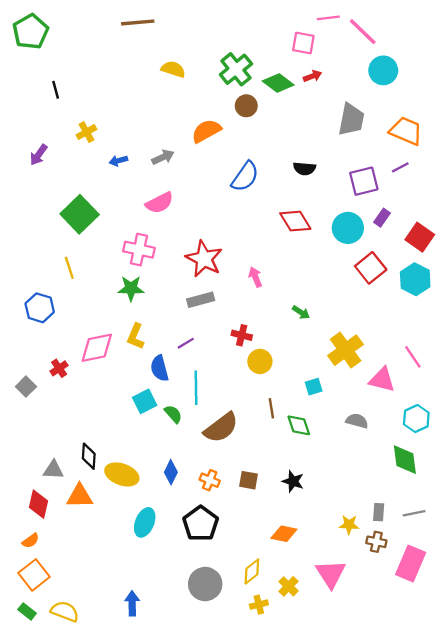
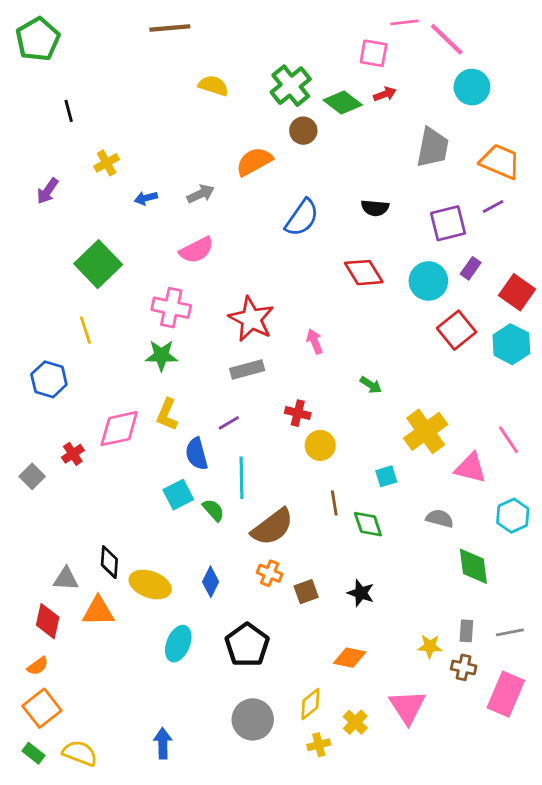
green diamond: (405, 460) -> (473, 566), moved
orange cross: (210, 480) -> (270, 573), moved
brown square: (249, 480) -> (306, 592), turned -30

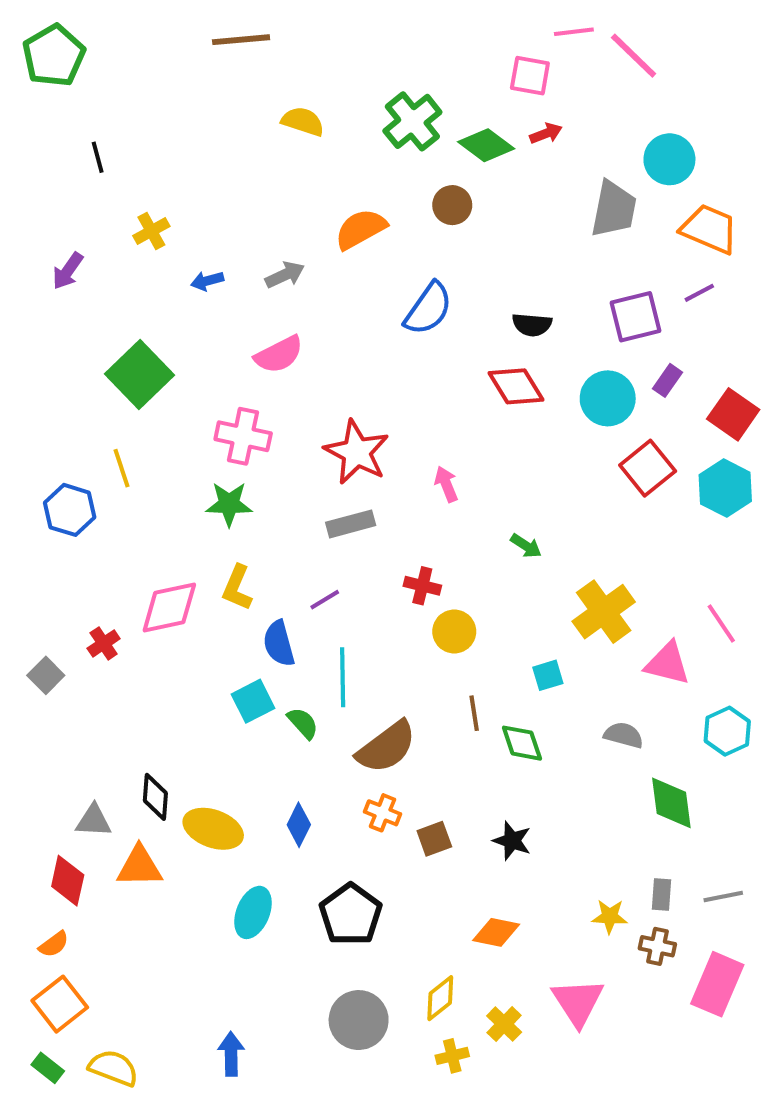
cyan circle: (472, 87) -> (669, 159), moved
brown circle: (303, 131) -> (452, 205), moved
black semicircle: (375, 208) -> (532, 325), moved
blue hexagon: (49, 379) -> (70, 510), moved

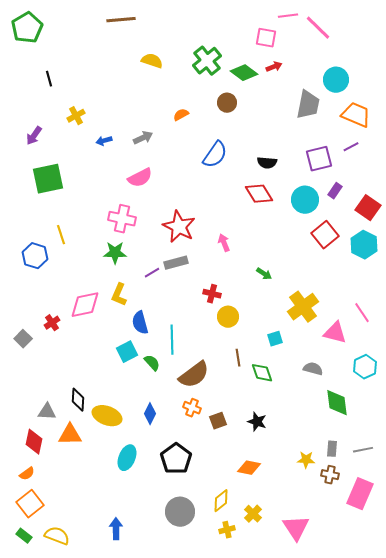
orange semicircle: (361, 229) -> (181, 115), size x0.6
green square: (139, 374) -> (48, 179), moved, turned 32
purple line: (325, 600) -> (152, 273), moved
pink triangle: (578, 1002) -> (296, 528), moved

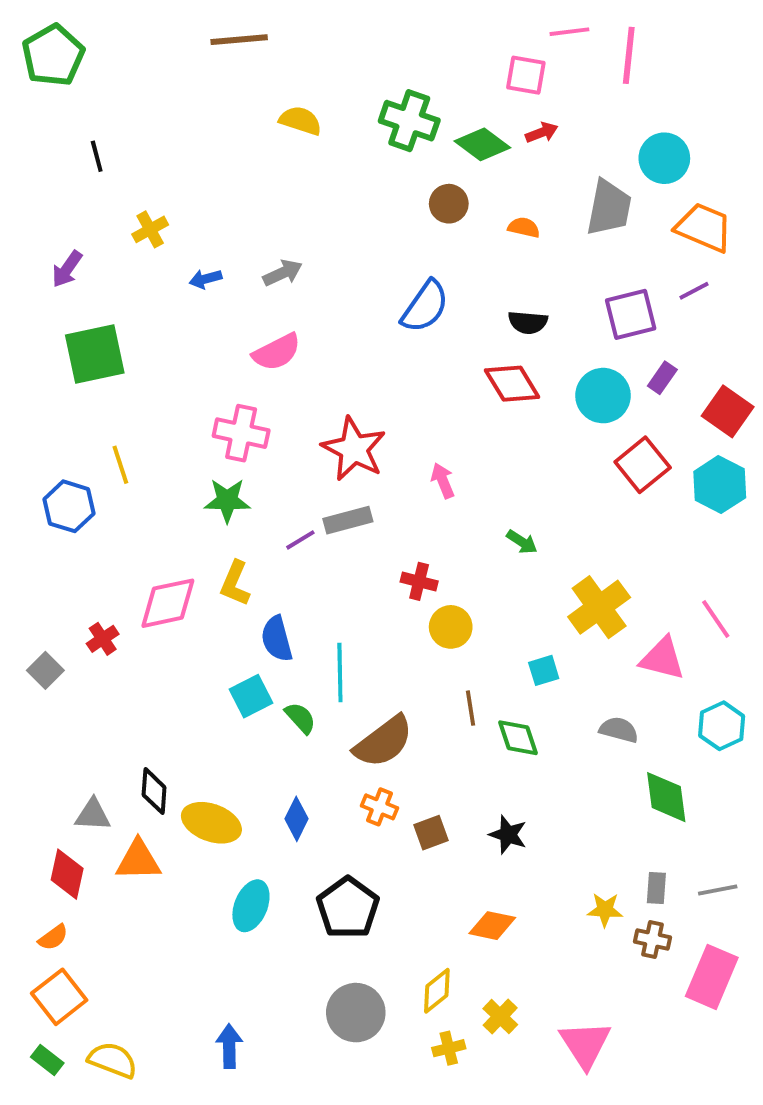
pink line: (318, 28) -> (629, 55), turned 52
green cross: (207, 61) -> (409, 121), turned -32
orange semicircle: (181, 115) -> (524, 227), moved, turned 42

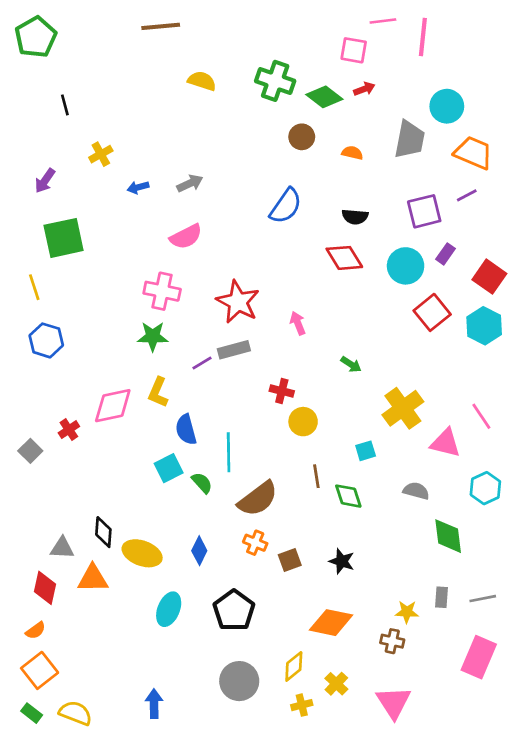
yellow line: (120, 465) -> (34, 287), moved
orange diamond: (492, 926) -> (331, 623), size x1.4
brown cross: (652, 939) -> (392, 641), moved

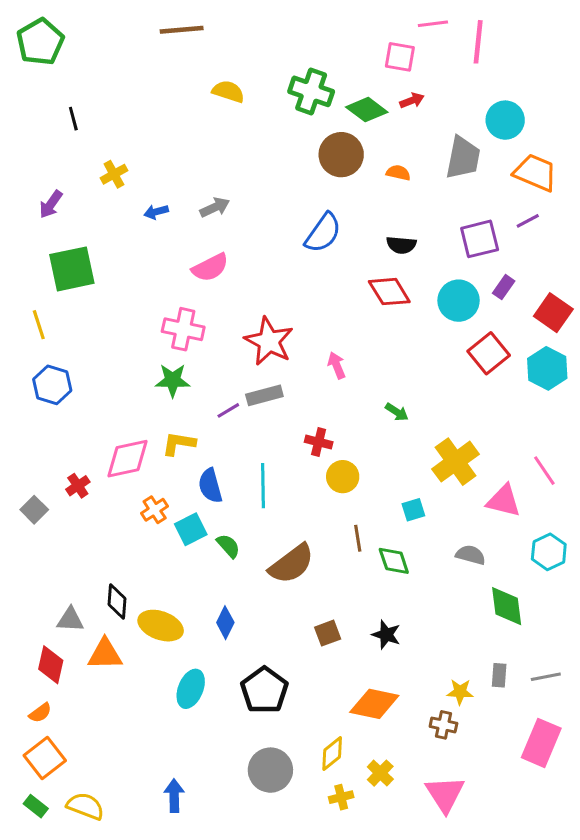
brown circle: (302, 137) -> (341, 155), size x1.5
yellow L-shape: (158, 392) -> (179, 444), turned 76
cyan line: (229, 452) -> (263, 486), moved
orange cross: (255, 543) -> (155, 510), moved, turned 35

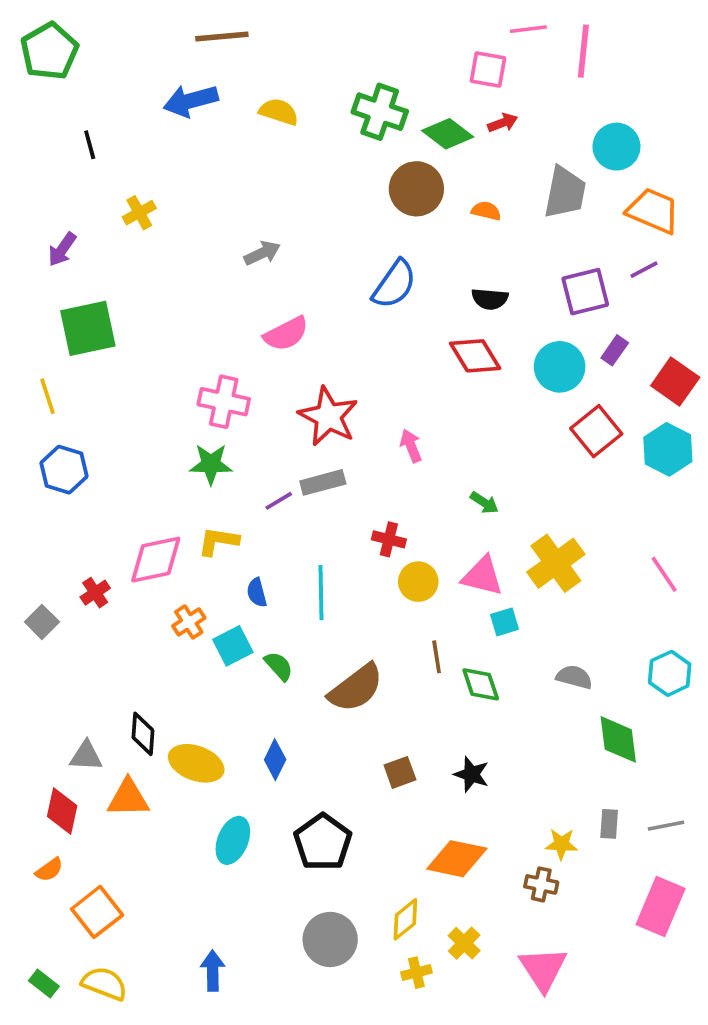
blue arrow: (156, 212) -> (191, 101), moved, size x1.8
pink semicircle: (210, 267) -> (286, 334), moved
blue semicircle: (210, 486) -> (257, 593), size x0.7
pink triangle: (504, 501) -> (482, 576), moved
orange square: (45, 758) -> (97, 912), moved

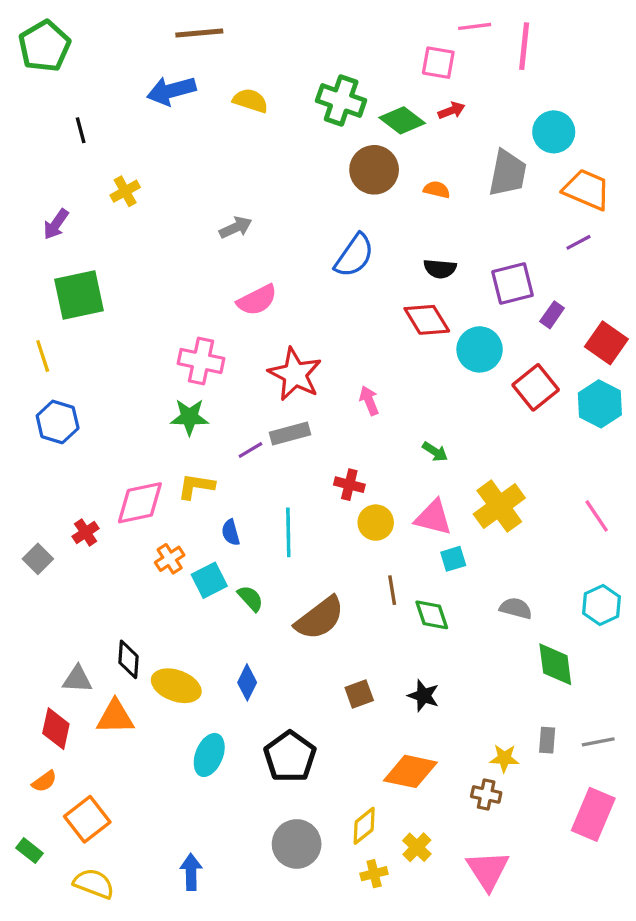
purple square: (585, 292) -> (513, 284), moved
cyan circle: (560, 367) -> (480, 349), moved
green rectangle: (44, 984) -> (30, 851), moved

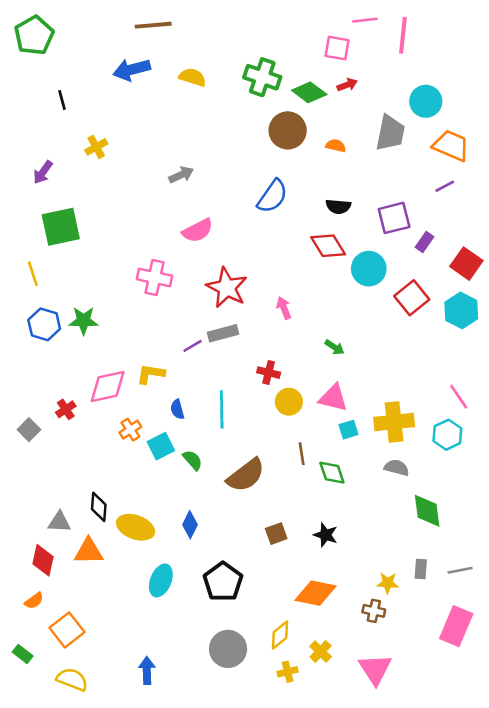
green star: (189, 417) -> (84, 321), moved
yellow cross: (499, 506) -> (394, 422), moved, turned 30
cyan hexagon: (602, 605) -> (447, 435), moved

